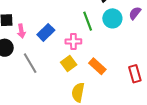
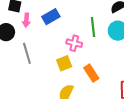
blue rectangle: (46, 32) -> (51, 17), moved

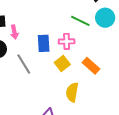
blue rectangle: (51, 17) -> (44, 43), moved, turned -48
green line: (93, 27) -> (80, 21), turned -42

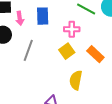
blue rectangle: (44, 43) -> (43, 16), moved
gray line: (24, 64) -> (28, 50), turned 50

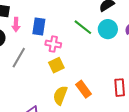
pink cross: (72, 29) -> (53, 44), moved
orange rectangle: (95, 54) -> (84, 89), moved

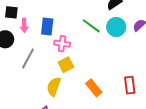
yellow semicircle: (60, 95) -> (54, 87), moved

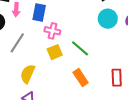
green line: (91, 26) -> (80, 48), moved
yellow semicircle: (54, 87) -> (28, 74), moved

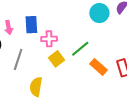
green line: (80, 48) -> (80, 49), turned -66
orange rectangle: (81, 77) -> (99, 67), moved

